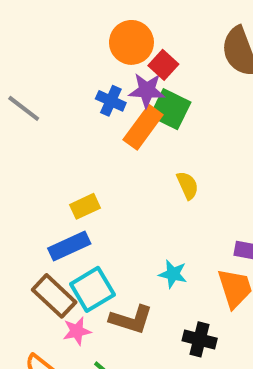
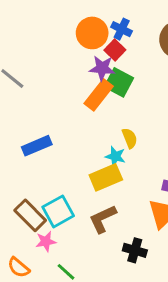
blue cross: (111, 101) -> (122, 29), moved
yellow rectangle: (85, 206) -> (106, 177), moved, size x1.5
blue rectangle: (69, 246) -> (37, 146), moved
cyan star: (173, 274) -> (115, 156), moved
brown L-shape: (131, 319) -> (103, 219), moved, turned 136

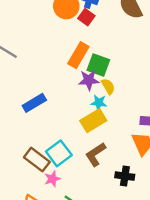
purple star: (102, 68) -> (89, 80), moved
green square: (119, 82) -> (98, 65), moved

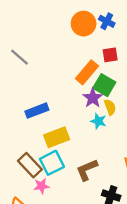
red square: (86, 17) -> (110, 55), moved, turned 35
purple star: (89, 80) -> (93, 98), turned 30
yellow rectangle: (93, 121) -> (57, 137), moved

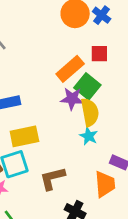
purple star: (93, 98) -> (72, 99), turned 30
yellow semicircle: (110, 107) -> (90, 112), size x1.5
cyan star: (98, 121) -> (89, 136), moved

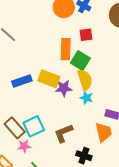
orange rectangle: (70, 69) -> (66, 49), turned -40
purple star: (72, 99) -> (64, 88), moved
yellow rectangle: (24, 136) -> (49, 79), moved, turned 40

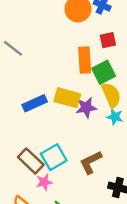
green square: (80, 61) -> (104, 72), turned 36

